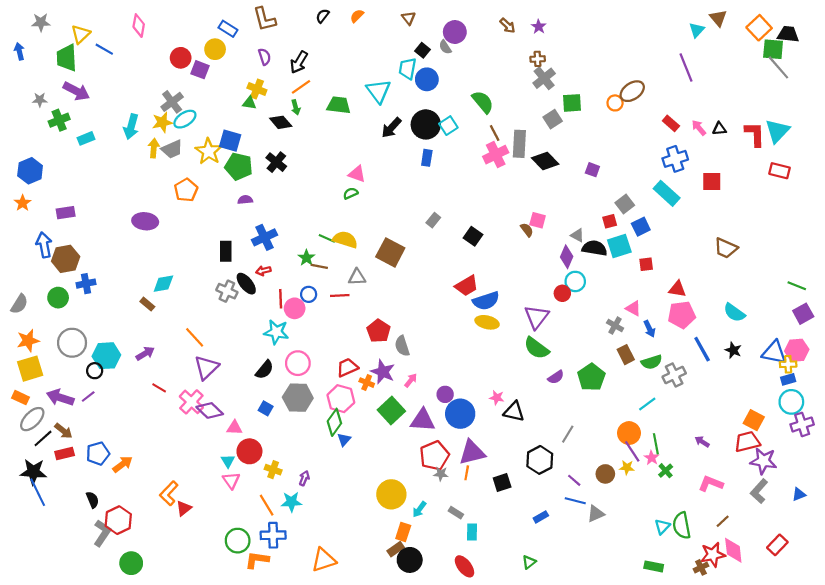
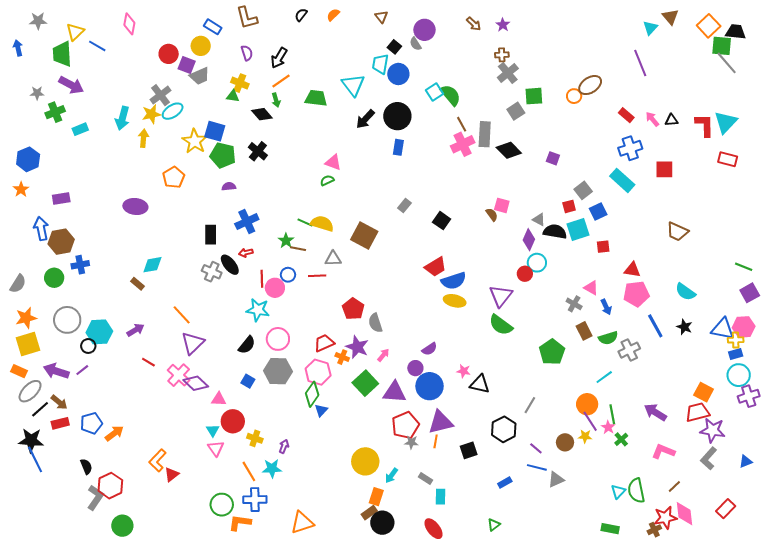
cyan square: (448, 126) -> (435, 92), moved
gray trapezoid: (172, 149) -> (200, 76), moved
purple semicircle: (556, 377) -> (430, 349), moved
purple arrow: (702, 442) -> (655, 412), size x1.6

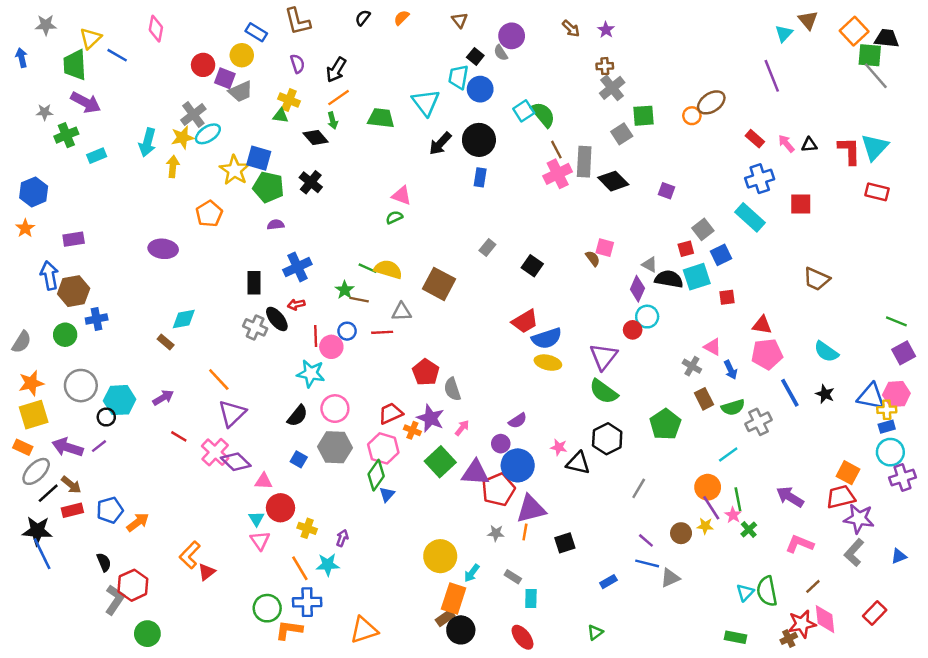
red pentagon: (405, 425) -> (498, 490), moved
black hexagon: (504, 429) -> (607, 439), moved
orange rectangle: (376, 497) -> (454, 599), size x1.4

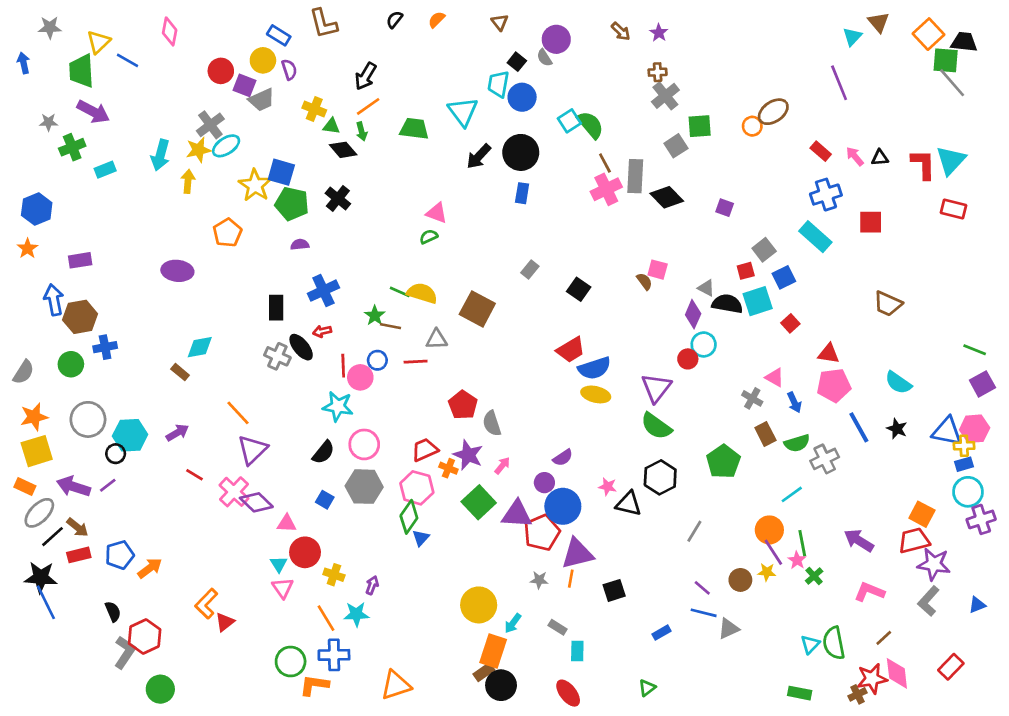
purple semicircle: (297, 64) -> (289, 70), moved
green triangle: (281, 116) -> (331, 126), moved
red square: (727, 297) -> (790, 323), turned -35

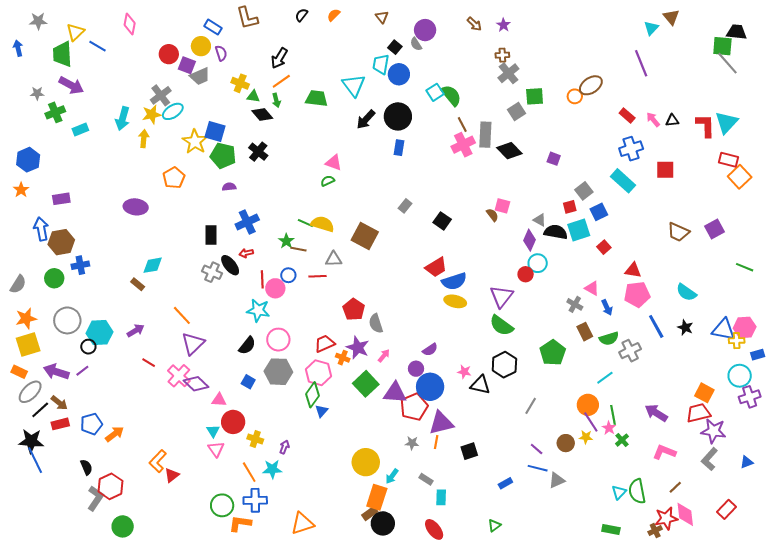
orange square: (929, 34) -> (740, 177), moved
purple square: (982, 384) -> (714, 229), moved
blue rectangle: (964, 464) -> (758, 355), moved

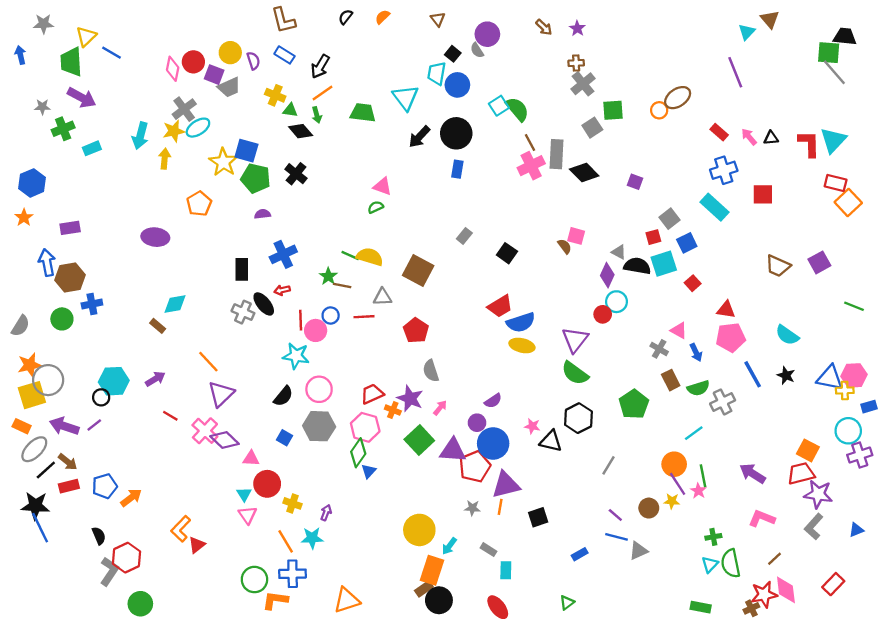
pink diamond: (130, 24) -> (173, 69), moved
blue rectangle: (213, 27) -> (284, 55), moved
red pentagon: (354, 309) -> (416, 330), moved
gray circle: (67, 320) -> (48, 380), moved
green cross: (622, 440) -> (713, 537), moved, turned 32

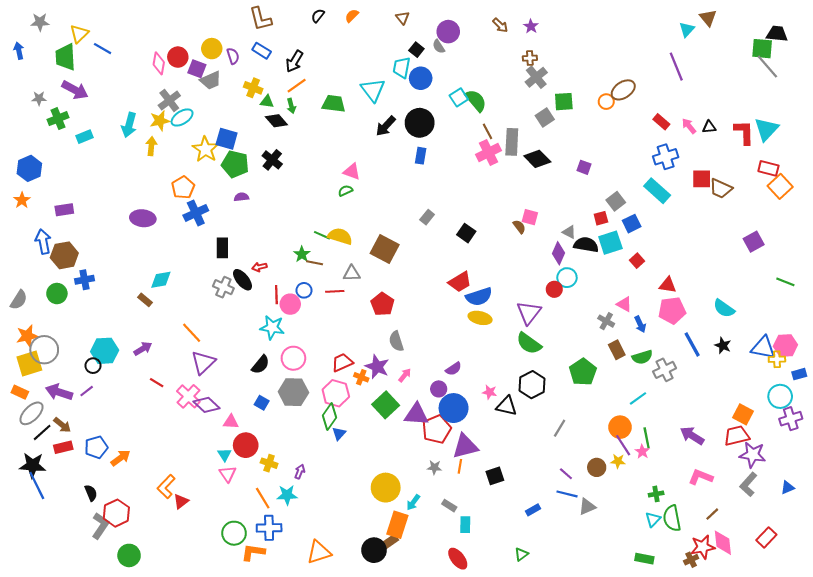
blue cross: (283, 254) -> (196, 213), moved
brown trapezoid: (778, 266) -> (721, 189), moved
black circle: (439, 600) -> (374, 550), moved

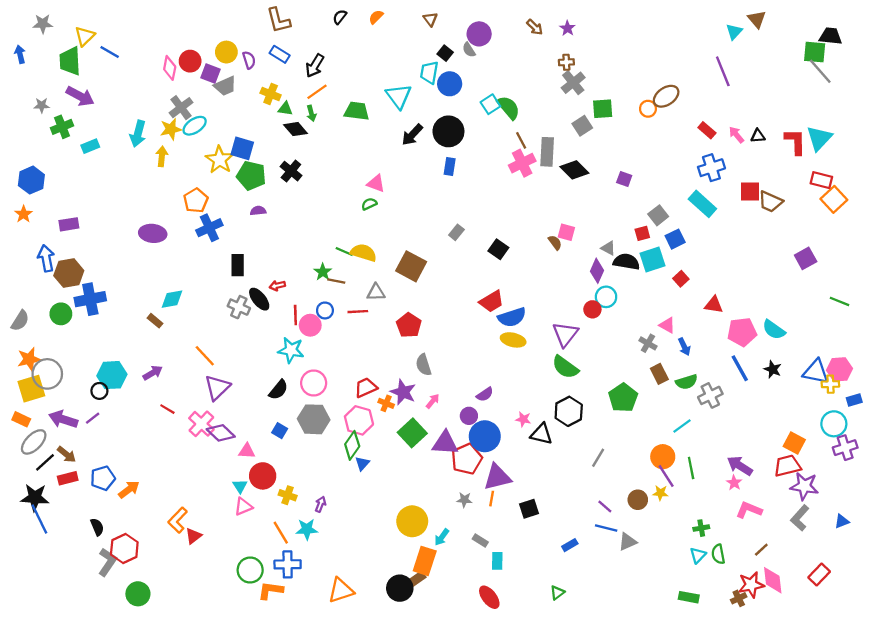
blue cross: (85, 280) -> (90, 299), size x1.5
pink pentagon: (672, 310) -> (742, 332), moved
pink star: (642, 452) -> (734, 483), moved
pink triangle: (228, 474) -> (243, 507), turned 42
green semicircle: (672, 518) -> (718, 554), size x0.7

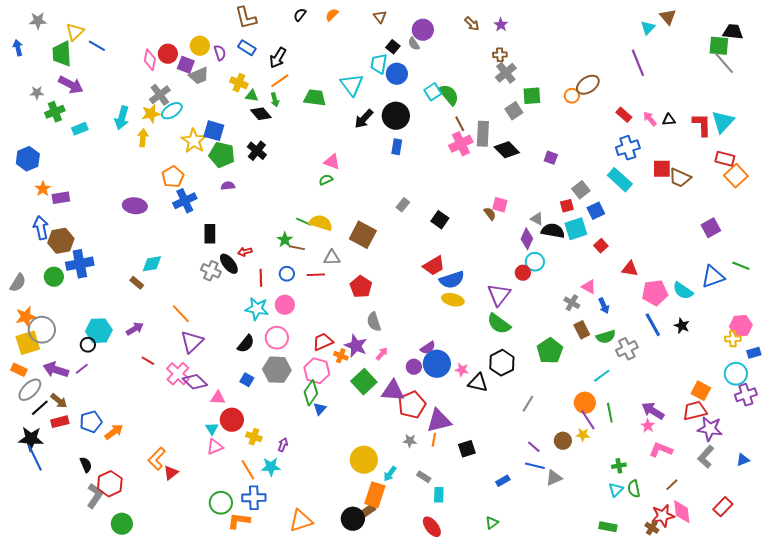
orange star: (23, 214) -> (43, 189), moved
pink circle: (310, 325) -> (285, 305), moved
blue triangle: (816, 372) -> (713, 277), moved, turned -30
blue circle: (485, 436) -> (437, 364), moved
brown cross: (739, 598) -> (652, 528), turned -32

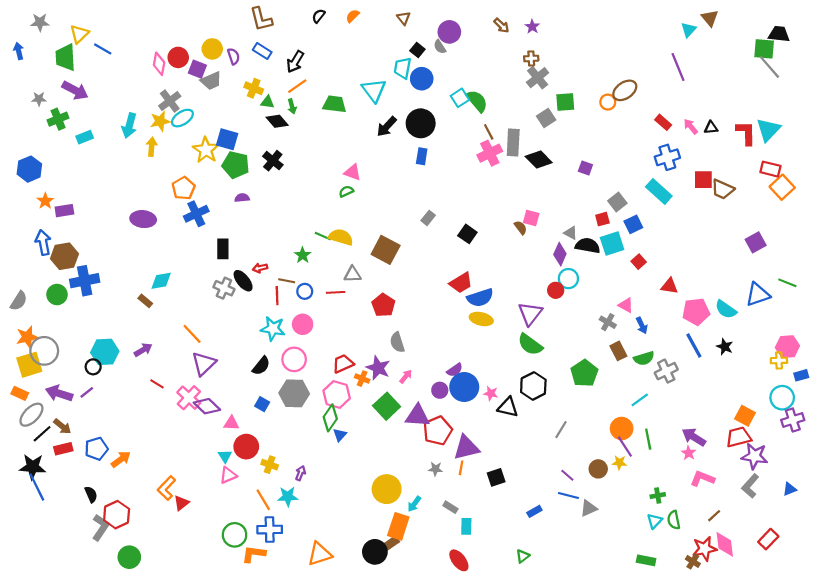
brown line: (297, 248) -> (287, 281), moved

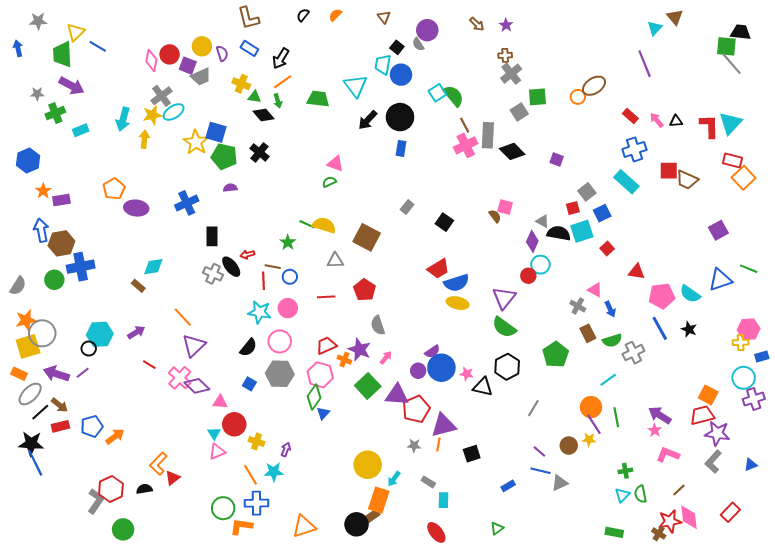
orange pentagon: (184, 188) -> (114, 189), moved
red line: (336, 292) -> (326, 297), moved
black semicircle: (91, 494) -> (144, 489), moved, turned -77

